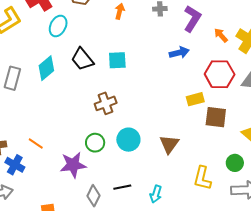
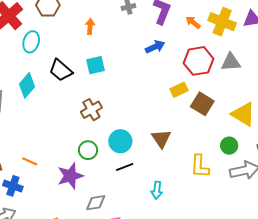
orange arrow: (120, 11) -> (90, 26), moved
brown square: (216, 117) -> (202, 104), turned 35
black line: (122, 187) -> (125, 167), moved
gray diamond: (93, 196) -> (96, 203), turned 65

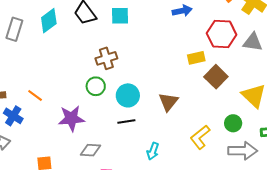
green circle: (88, 150) -> (96, 86), moved
yellow L-shape: (200, 166) -> (200, 137), turned 35

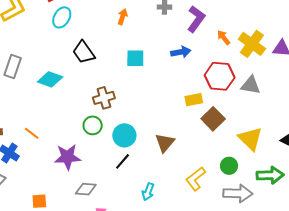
cyan square: (120, 16) -> (135, 58), moved
cyan diamond: (49, 21) -> (50, 79), moved, turned 55
black line: (126, 122) -> (122, 161), turned -42

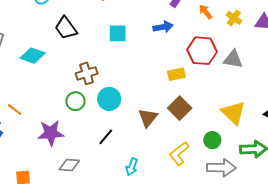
yellow cross: (252, 44) -> (234, 18), size x0.6
brown square: (213, 119) -> (180, 108), moved
cyan circle: (124, 135) -> (109, 99), moved

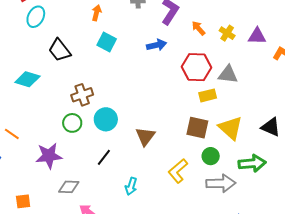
cyan square: (118, 33) -> (107, 42), moved, turned 30
yellow rectangle: (176, 74) -> (208, 95), moved
brown square: (180, 108) -> (197, 128), moved, turned -30

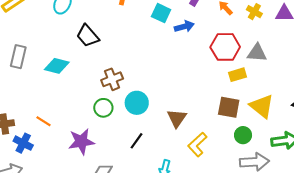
cyan square: (107, 42) -> (161, 13), moved
yellow L-shape: (178, 171) -> (197, 144), moved

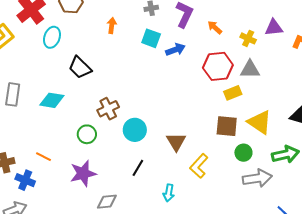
yellow cross: (254, 12) -> (248, 38), moved
green circle: (103, 108) -> (87, 134), moved

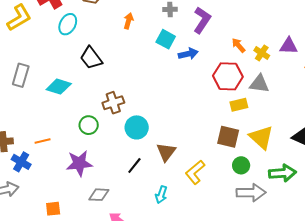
orange arrow: (215, 27) -> (238, 45), moved
brown triangle: (176, 142) -> (166, 152), moved
orange line: (44, 157) -> (43, 141), turned -49

